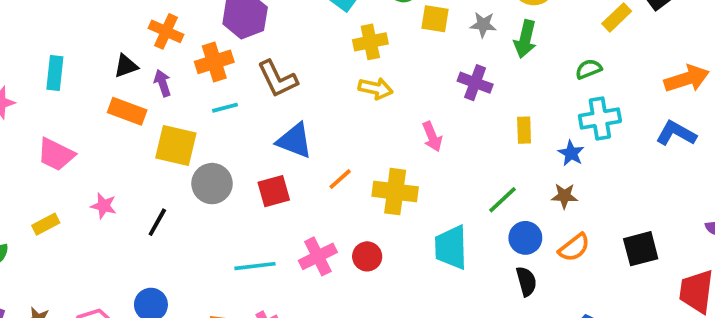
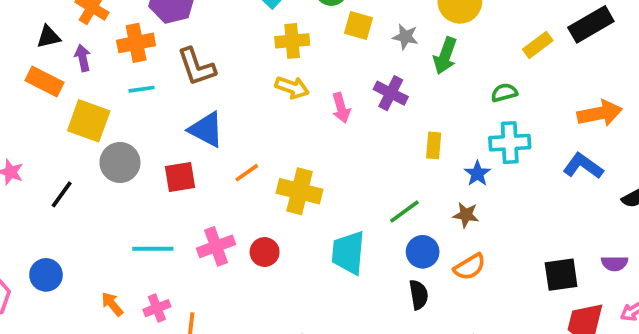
pink arrow: (432, 137) -> (341, 108), moved
black square: (641, 249) -> (561, 275), moved

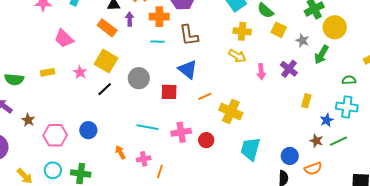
yellow square: (89, 121) -> (106, 61), moved
green line: (404, 212) -> (339, 141), moved

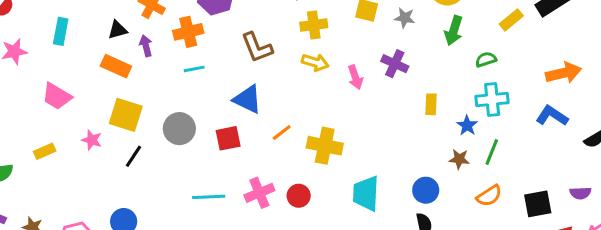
brown L-shape: (189, 35) -> (257, 47), moved
green arrow: (321, 55) -> (454, 31), moved
green line: (339, 141) -> (492, 152), turned -30
orange semicircle: (313, 169) -> (489, 196), moved

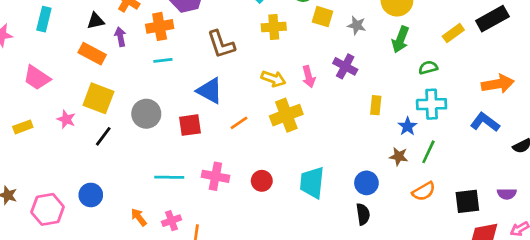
yellow arrow: (315, 62) -> (273, 79), moved
yellow cross: (325, 146) -> (286, 115), moved, turned -36
pink cross: (259, 193) -> (215, 176), turned 30
red circle: (299, 196) -> (262, 181), moved

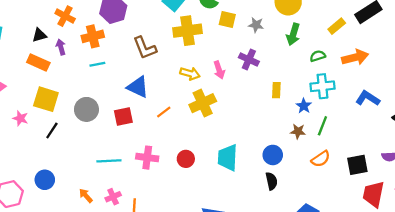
yellow cross: (274, 27) -> (188, 31), size x1.4
orange arrow: (498, 84) -> (355, 57), moved

